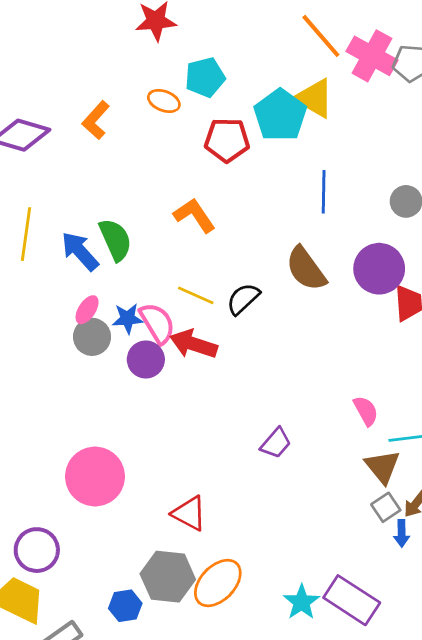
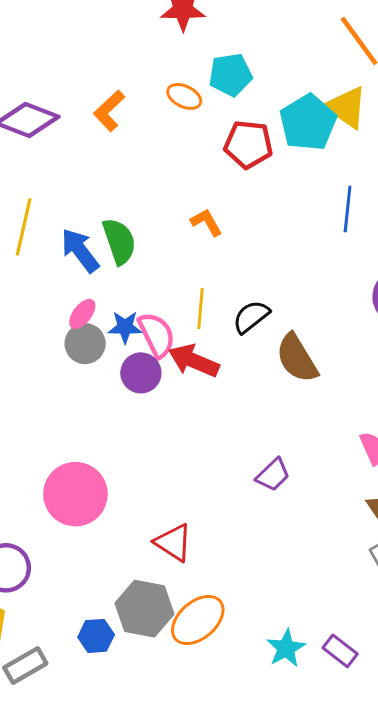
orange L-shape: (194, 215) -> (206, 222), size x0.7
brown semicircle: (306, 269) -> (297, 358), moved
yellow line: (196, 295) -> (201, 308), turned 66
purple rectangle: (352, 600) -> (340, 651), size x0.6

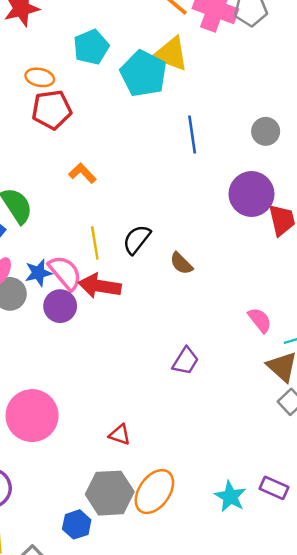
cyan pentagon: (231, 75) -> (91, 47), moved
red pentagon: (248, 144) -> (52, 110), moved
brown semicircle: (297, 358) -> (181, 263), size x0.6
red triangle: (173, 542) -> (120, 435), size x0.7

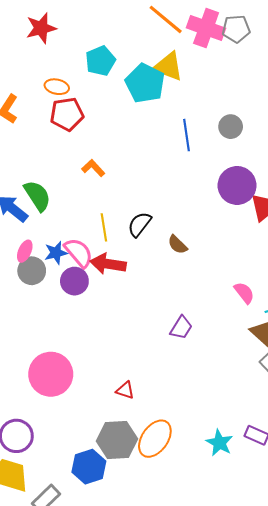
gray circle: (266, 131) -> (231, 127), moved
blue hexagon: (77, 524) -> (89, 467), size x1.4

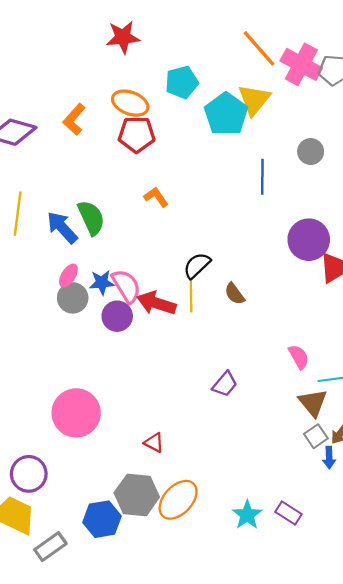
yellow triangle: (168, 66) -> (254, 100), turned 40
orange ellipse: (57, 87) -> (130, 103), size x1.4
gray circle: (231, 127) -> (311, 152), moved
yellow line: (104, 227) -> (191, 297), moved

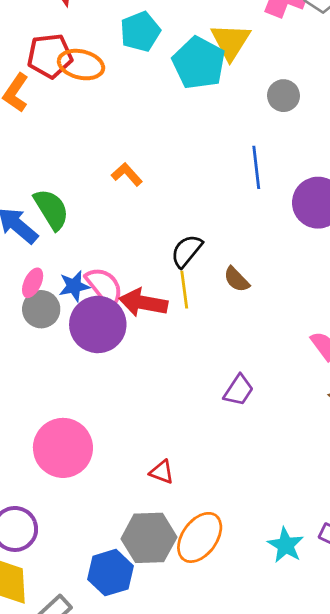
red pentagon: (137, 134) -> (50, 56), moved
gray circle: (311, 152) -> (284, 96), moved
blue line: (262, 177) -> (256, 167), moved
purple circle: (117, 316) -> (98, 324), size x1.5

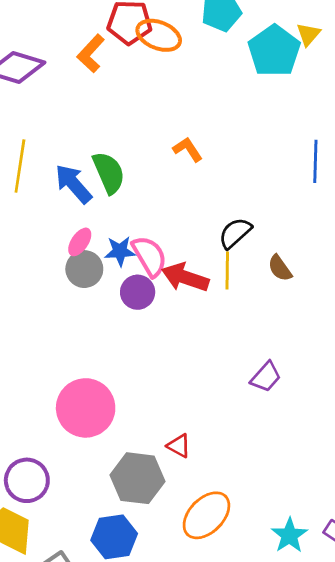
yellow triangle: (231, 41) -> (308, 34), size x0.6
purple circle: (98, 324) -> (138, 292), size x0.6
gray hexagon: (149, 538) -> (137, 478), moved

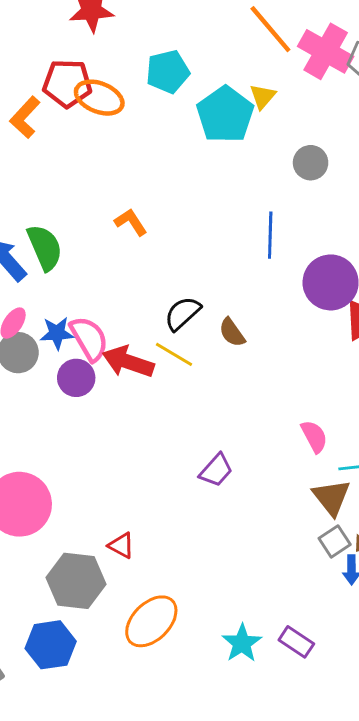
brown semicircle: (280, 268) -> (232, 332), moved
yellow line: (227, 271) -> (174, 354), turned -60

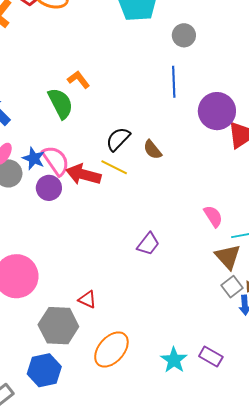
gray circle: (311, 163) -> (184, 35), moved
green semicircle: (45, 247) -> (61, 103), moved
blue star: (57, 333) -> (34, 158), turned 30

